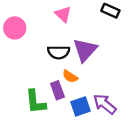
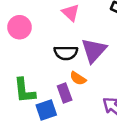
green L-shape: (35, 102) -> (24, 91), moved
blue square: (80, 106) -> (46, 110), moved

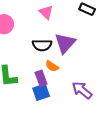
blue square: (46, 110) -> (41, 92), moved

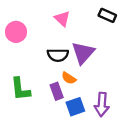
purple arrow: (82, 90) -> (102, 104), turned -125
blue square: (41, 92) -> (75, 107), moved

